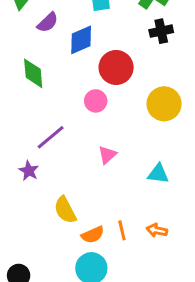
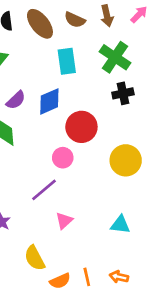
purple semicircle: (48, 22) -> (16, 100), moved
purple line: (51, 137) -> (44, 190), moved
pink triangle: (107, 155) -> (64, 221), moved

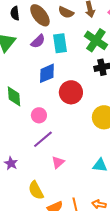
purple semicircle: (16, 100) -> (38, 41), moved
pink circle: (63, 158) -> (39, 115), moved

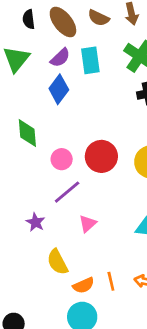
blue diamond: (47, 73) -> (59, 89), moved, turned -30
red circle: (71, 92) -> (101, 156), moved
purple star: (11, 163) -> (36, 222), moved

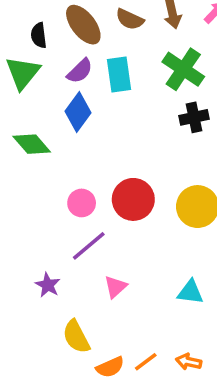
black semicircle: (29, 19) -> (39, 35), moved
green diamond: (27, 133) -> (32, 144), moved, turned -36
orange line: (111, 281) -> (146, 362), turned 66

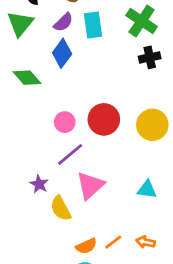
pink triangle: (115, 287) -> (90, 185), size x1.6
yellow semicircle: (76, 337) -> (61, 208), moved

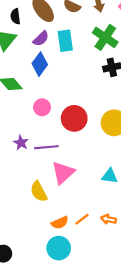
pink circle: (65, 122) -> (42, 107), moved
purple line: (70, 154) -> (46, 147), turned 35
purple star: (39, 184) -> (21, 143), moved

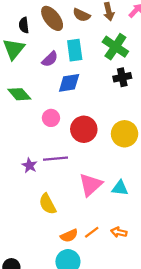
purple semicircle: (41, 39) -> (50, 59), moved
blue diamond: (40, 64) -> (69, 83), moved, turned 45
purple star: (21, 143) -> (29, 165), moved
pink triangle: (63, 173) -> (91, 185), moved

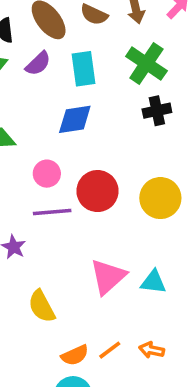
purple semicircle: (50, 59) -> (38, 64), moved
purple line: (55, 159) -> (52, 212), moved

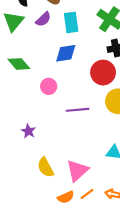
red circle: (97, 191) -> (103, 73), moved
purple line: (52, 212) -> (77, 110), moved
pink triangle: (108, 277) -> (77, 171), moved

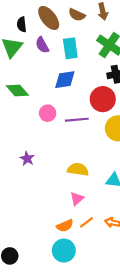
purple semicircle: (43, 19) -> (42, 45), turned 105
purple line: (77, 110) -> (77, 120), moved
yellow semicircle: (45, 167) -> (78, 169), moved, turned 126
pink triangle: (77, 171) -> (77, 199), size x0.6

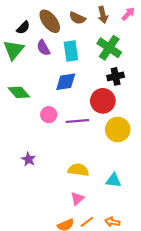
black semicircle: (22, 24) -> (23, 28), turned -128

